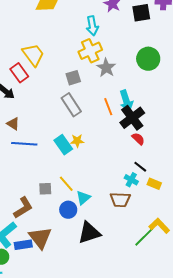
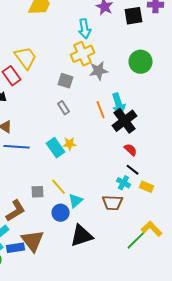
gray star: (106, 68) -> (99, 71), turned 30
gray square: (73, 78) -> (66, 81), turned 35
gray rectangle: (71, 105) -> (64, 108), size x0.6
red semicircle: (138, 139) -> (131, 150), moved

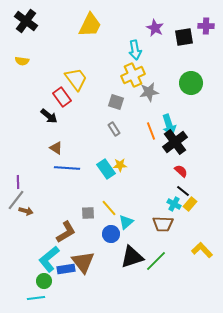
yellow rectangle: (147, 187) -> (190, 204), moved, turned -72
green line: (137, 240) -> (156, 261), moved

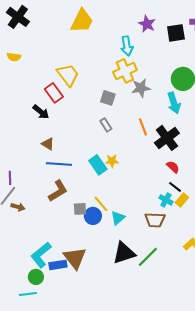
cyan arrow: (169, 125) -> (174, 103), moved
brown L-shape: (66, 232) -> (58, 191), moved
blue circle: (111, 234) -> (93, 216), moved

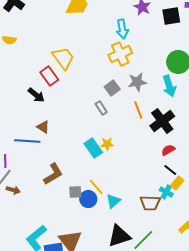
gray star: (141, 88) -> (137, 82), moved
gray square: (108, 98) -> (112, 88), moved, turned 35
blue line: (59, 164) -> (27, 141), moved
red semicircle: (173, 167) -> (168, 150), turned -72
cyan cross: (166, 200) -> (166, 192), moved

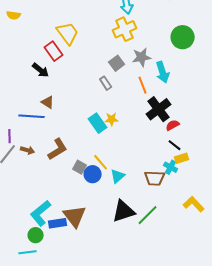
cyan arrow: (169, 86) -> (163, 72), moved
black cross: (162, 121) -> (159, 109), moved
yellow rectangle: (177, 183) -> (182, 158), turned 32
brown arrow: (13, 190) -> (28, 150), moved
gray square: (75, 192) -> (80, 167), turned 32

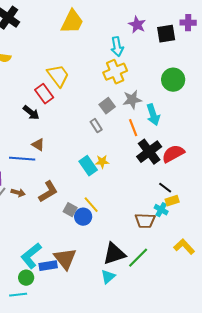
red semicircle: (173, 125) -> (173, 154), moved, size x1.6
cyan triangle: (118, 176) -> (108, 277), moved

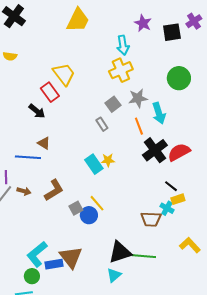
purple cross: (188, 23) -> (194, 21), turned -35
gray square: (70, 210) -> (76, 208), turned 32
green line: (138, 258) -> (144, 256), turned 50

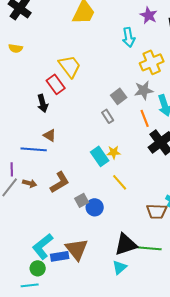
yellow cross: (121, 70) -> (152, 62), moved
black arrow: (37, 111) -> (43, 103), turned 36
yellow line: (97, 203) -> (120, 182), moved

